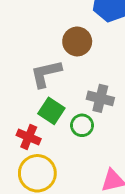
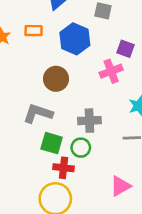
gray L-shape: (46, 74) -> (38, 113), turned 48
red cross: (29, 137) -> (64, 168), moved

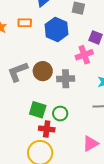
brown circle: (56, 79) -> (43, 71), moved
gray L-shape: (38, 113) -> (18, 72), moved, turned -40
gray cross: (89, 121) -> (66, 79), moved

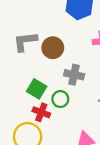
gray cross: (66, 79) -> (74, 75), moved

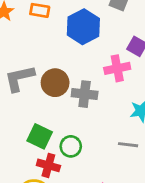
gray cross: (74, 75) -> (85, 94), moved

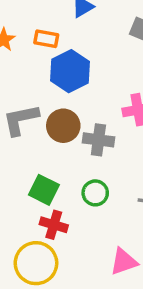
blue hexagon: (83, 27) -> (70, 71), moved
green circle: (71, 146) -> (95, 193), moved

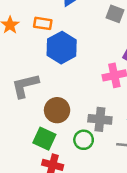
brown circle: (63, 126) -> (57, 110), moved
gray cross: (98, 140) -> (100, 119), moved

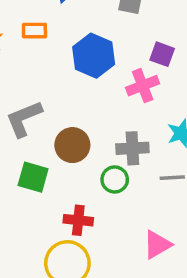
blue hexagon: (62, 48) -> (94, 56), moved
green square: (44, 139) -> (33, 177), moved

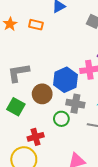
blue hexagon: (94, 56) -> (65, 80), moved
red cross: (78, 220) -> (36, 137), turned -35

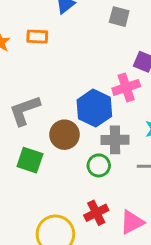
red cross: (36, 137) -> (96, 213), moved

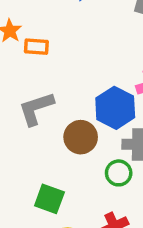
orange rectangle: (37, 37) -> (36, 47), moved
green square: (30, 160) -> (49, 199), moved

